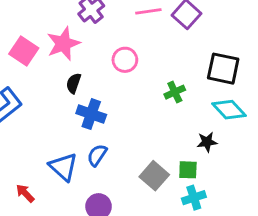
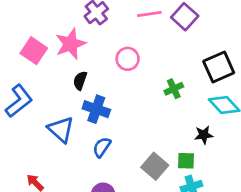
black square: (223, 69) -> (219, 67), turned -36
blue triangle: (63, 167) -> (61, 130), moved

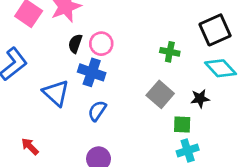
pink circle: (128, 59) -> (101, 44), moved
green cross: (174, 89) -> (170, 52), turned 36
gray square: (155, 166) -> (160, 94), moved

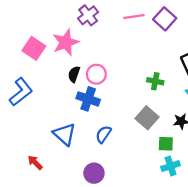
blue triangle: (56, 93) -> (65, 134), moved
blue semicircle: (97, 111) -> (103, 134), moved

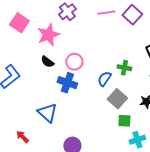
pink square: (34, 48) -> (19, 23), moved
black semicircle: (74, 74) -> (47, 62), moved, turned -72
blue semicircle: (103, 134) -> (104, 79), moved
green square: (166, 144) -> (124, 121), moved

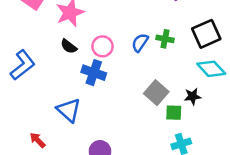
green cross: (124, 68) -> (165, 39), moved
blue semicircle: (104, 79) -> (140, 43), moved
green square: (124, 121) -> (174, 113), moved

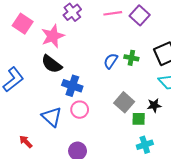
black semicircle: (69, 46) -> (52, 64), size x1.5
pink circle: (102, 46) -> (80, 110), moved

